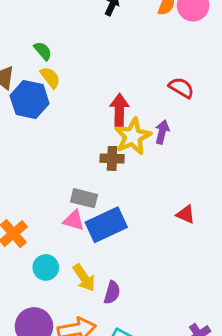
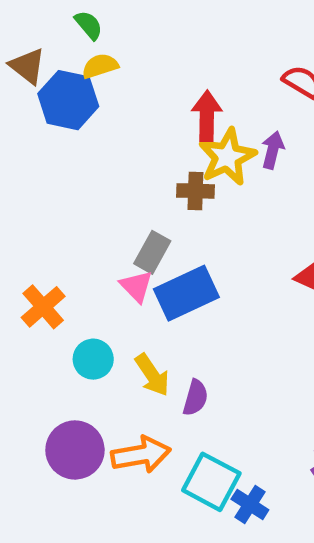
yellow semicircle: (50, 77) -> (100, 66), turned -70
gray rectangle: (84, 198) -> (152, 252), turned -75
pink triangle: (74, 220) -> (136, 286), turned 30

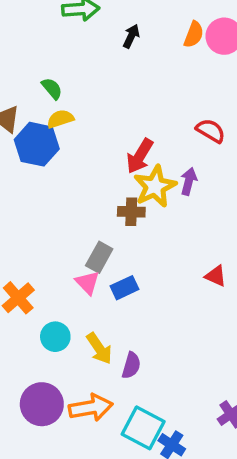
red arrow: (207, 116) -> (140, 156), turned -150
blue rectangle: (186, 293) -> (125, 288), size x0.6

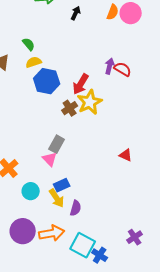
blue hexagon: (37, 144) -> (47, 81), moved
purple arrow: (189, 181) -> (110, 66), moved
brown cross: (131, 212) -> (70, 108), moved, turned -35
blue rectangle: (125, 288) -> (62, 185), moved

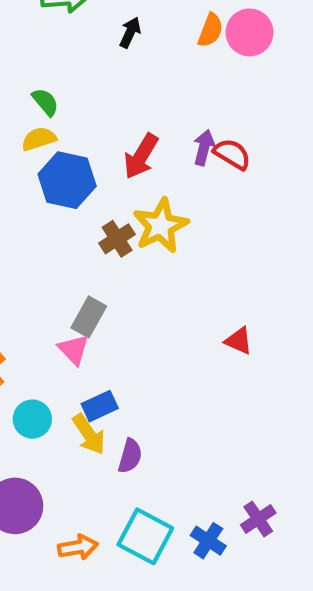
green semicircle: (29, 44) -> (45, 102), moved
red arrow: (81, 84) -> (141, 156), moved
orange arrow: (52, 233) -> (78, 547), moved, size x0.7
blue cross: (100, 255) -> (208, 541), moved

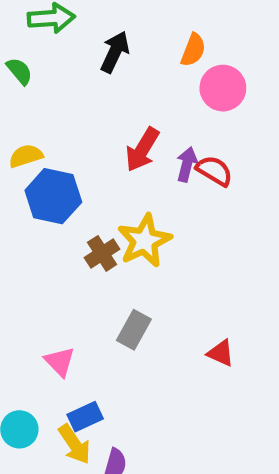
black arrow: (130, 32) -> (115, 52), size x1.4
pink circle: (250, 32) -> (223, 88), moved
green semicircle: (45, 102) -> (19, 71), moved
red arrow: (141, 156) -> (142, 150), moved
gray rectangle: (89, 317) -> (134, 330), moved

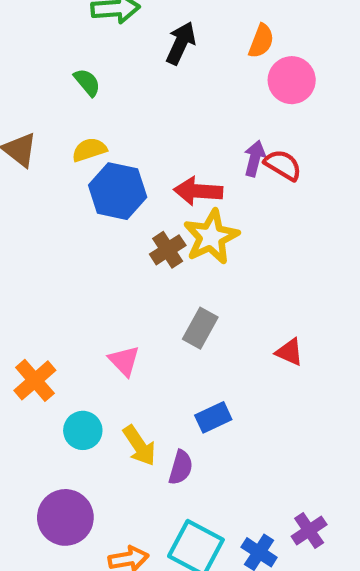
green semicircle: (19, 71) -> (87, 82), moved
red arrow: (142, 150) -> (198, 191), moved, turned 63
blue rectangle: (85, 417) -> (213, 417), moved

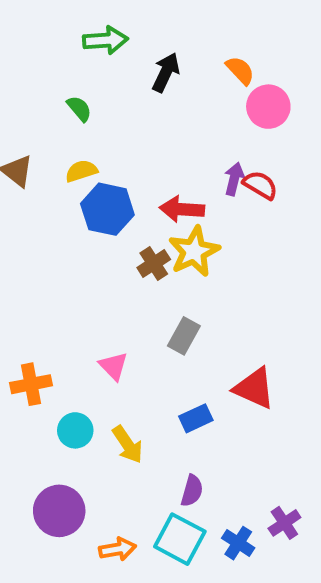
orange semicircle: (261, 41) -> (240, 70), turned -64
red triangle: (289, 352) -> (254, 388), moved, size x1.6
orange cross: (35, 380) -> (31, 384), turned 30
purple semicircle: (181, 467) -> (192, 491), moved

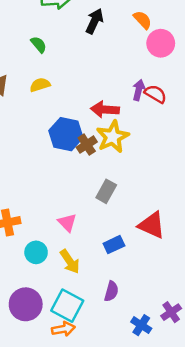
blue hexagon: (107, 209) -> (66, 134), moved
pink triangle: (113, 366) -> (67, 222), moved
cyan square: (180, 539) -> (67, 306), moved

